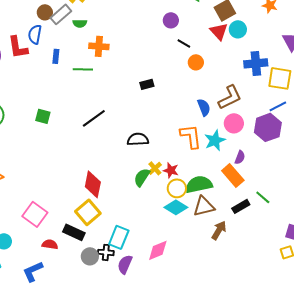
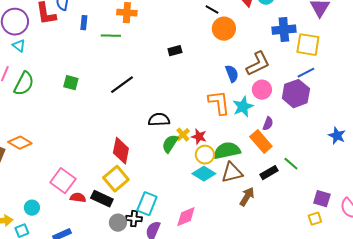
orange circle: (196, 62) -> (224, 29), size x1.5
black semicircle: (138, 139) -> (159, 120), moved
red semicircle: (50, 244) -> (78, 198), moved

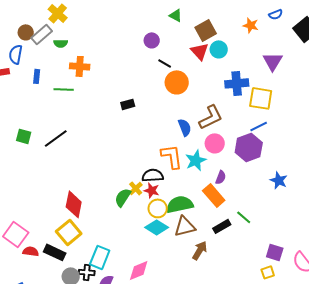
black line: (122, 85) -> (56, 138), moved
black semicircle: (159, 120) -> (153, 175), moved
blue star: (337, 136) -> (279, 180), moved

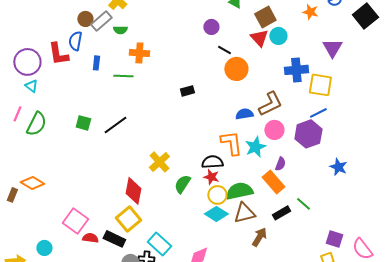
blue semicircle: (185, 127) -> (244, 114), turned -78
yellow cross: (136, 188) -> (159, 162), moved, size x1.5
cyan rectangle: (100, 257) -> (159, 244), turned -70

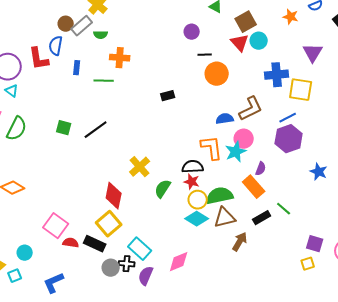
black line: (224, 50) -> (205, 55), turned -32
blue line: (318, 113) -> (288, 118), moved
pink circle: (274, 130) -> (244, 139), moved

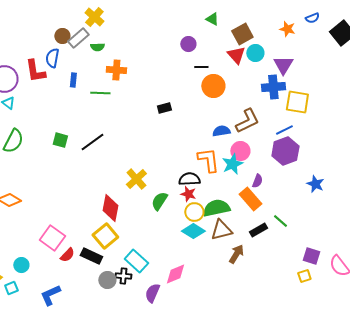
purple triangle: (313, 53) -> (283, 65), moved
red semicircle: (71, 243) -> (67, 255), turned 126
purple semicircle: (146, 276) -> (152, 293), moved

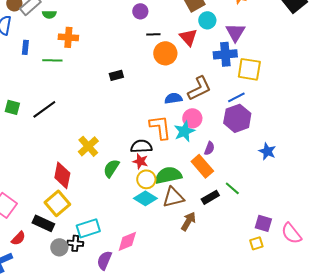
red triangle: (236, 55) -> (188, 37), moved
red semicircle: (67, 255) -> (18, 238), moved
cyan rectangle: (136, 261) -> (88, 228), turned -60

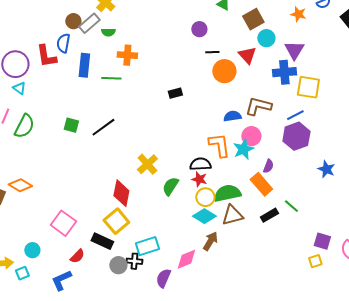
blue rectangle: (25, 47) -> (84, 65), size x1.6
brown L-shape: (199, 88) -> (258, 106), turned -140
brown arrow: (188, 221) -> (210, 241), moved

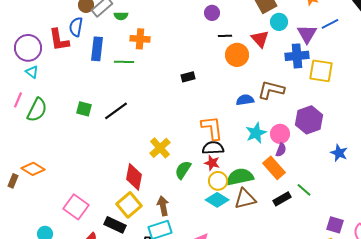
blue line: (295, 115) -> (330, 24), moved
pink circle: (251, 136) -> (280, 134), moved
orange L-shape: (219, 145) -> (212, 128), moved
brown arrow: (210, 241) -> (163, 206), moved, turned -42

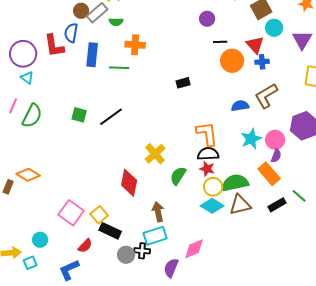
blue cross: (297, 56) -> (262, 62), moved, size x0.6
brown L-shape: (271, 90) -> (266, 96), turned -44
yellow square: (129, 205) -> (99, 215), moved, size x0.7

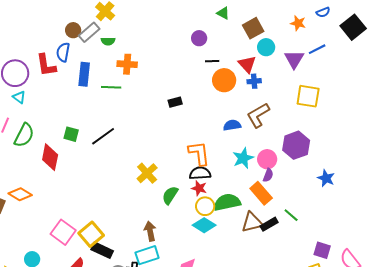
red diamond: (129, 183) -> (50, 157), moved
brown triangle: (240, 205) -> (252, 222), moved
yellow square: (99, 215) -> (91, 234), size x1.4

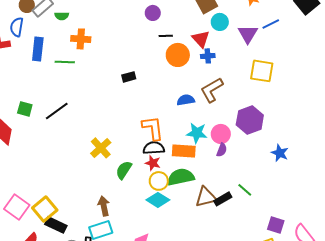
cyan star: (243, 158) -> (197, 133), turned 30
orange rectangle: (261, 193) -> (184, 151), moved, turned -45

